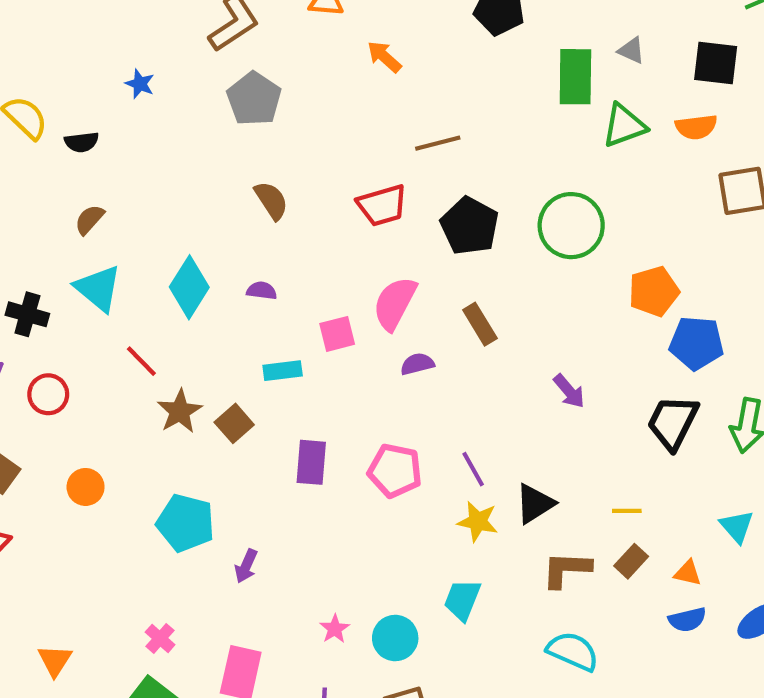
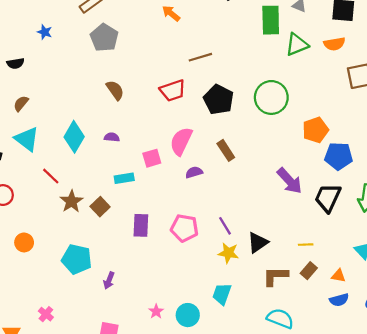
purple arrow: (569, 391) -> (290, 181), moved, size x1.5
pink cross: (160, 638) -> (46, 314), moved

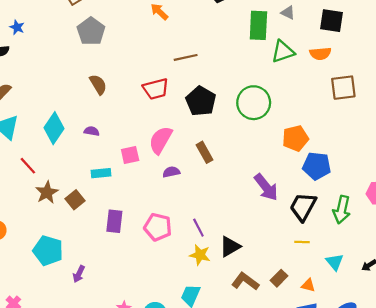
blue star: (45, 32) -> (17, 27), moved
yellow line: (306, 245) -> (302, 242), moved
brown L-shape: (275, 276) -> (245, 281), turned 32

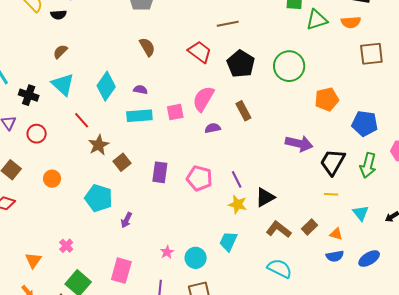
red trapezoid: (156, 89) -> (200, 52), turned -130
blue pentagon: (317, 166) -> (365, 123), moved
cyan rectangle: (101, 173) -> (139, 116), moved, size x1.4
purple arrow: (266, 187) -> (299, 144), turned -40
brown square: (75, 200) -> (122, 162), moved

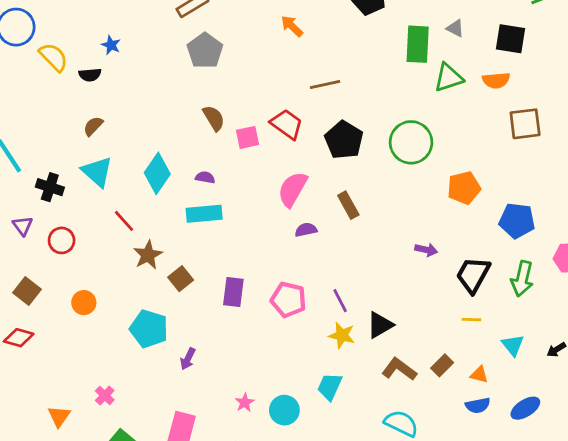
pink square: (175, 112) -> (248, 137), moved
purple arrow: (299, 144) -> (426, 250), size x0.6

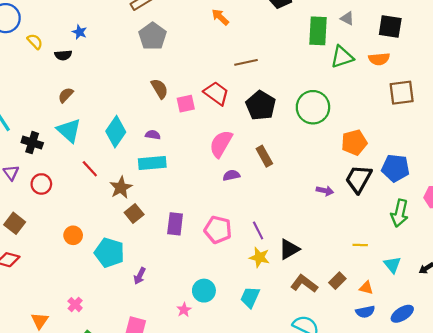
yellow semicircle: (54, 57) -> (35, 41), size x0.7
brown star: (148, 255) -> (121, 188), moved
black trapezoid: (473, 275) -> (359, 179), moved
orange circle: (84, 303) -> (73, 235), moved
cyan circle: (284, 410) -> (204, 291), moved

